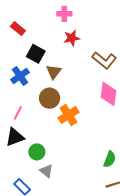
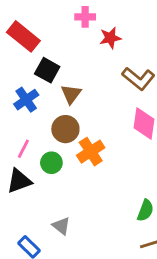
red rectangle: (18, 29) -> (23, 36), size x1.6
red star: (72, 38) -> (110, 38), moved
green circle: (37, 152) -> (51, 163), moved

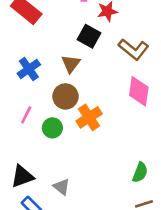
black square: (47, 70) -> (89, 36), moved
black triangle: (19, 181) -> (22, 176), moved

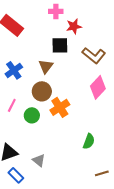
black square: (89, 36) -> (60, 45), turned -30
pink diamond: (139, 91) -> (98, 87), turned 35
green semicircle: (140, 172) -> (89, 141), moved

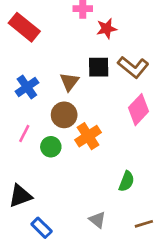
black square: (60, 45) -> (99, 67), moved
gray triangle: (39, 160) -> (97, 220), moved
blue rectangle: (16, 175) -> (42, 228), moved

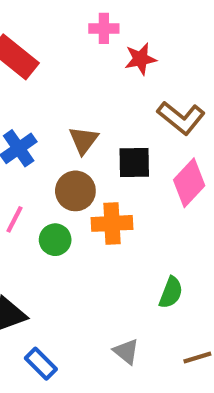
black square: (99, 67) -> (134, 162), moved
orange cross: (88, 136) -> (112, 223), turned 30

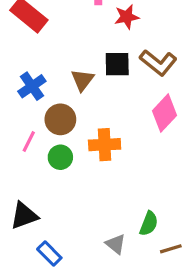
black square: (134, 162) -> (117, 64), moved
brown circle: (75, 191) -> (60, 119), moved
green semicircle: (171, 292) -> (149, 224), moved

